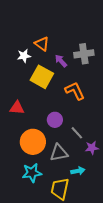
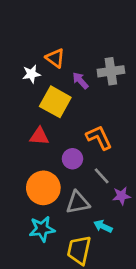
orange L-shape: (75, 91) -> (99, 138), moved
red triangle: (17, 108) -> (39, 136), moved
cyan arrow: (78, 171) -> (103, 226), turned -144

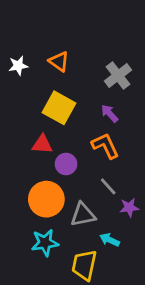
gray cross: (111, 71) -> (118, 75), turned -30
white star: (31, 74) -> (18, 66), moved
purple arrow: (80, 81) -> (110, 113), moved
purple circle: (72, 159) -> (66, 164), moved

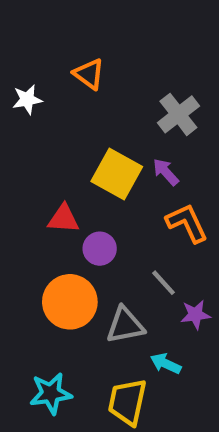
orange triangle: (59, 61) -> (89, 74), moved
yellow square: (59, 108) -> (117, 174), moved
orange L-shape: (105, 146) -> (187, 223), moved
cyan star: (45, 243) -> (51, 393), moved

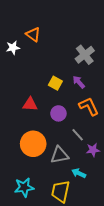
orange triangle: (89, 74) -> (33, 34), moved
yellow square: (117, 174) -> (55, 83), size x0.6
purple circle: (100, 249) -> (58, 113), moved

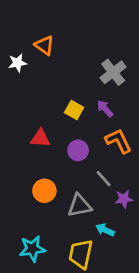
orange circle: (33, 144) -> (44, 191), size x0.7

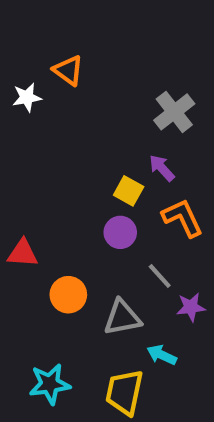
yellow square: (74, 110) -> (129, 191), moved
red triangle: (40, 138) -> (23, 253), moved

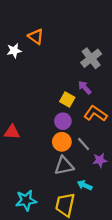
orange L-shape: (183, 218) -> (95, 114), turned -30
orange circle: (68, 295) -> (62, 142), moved

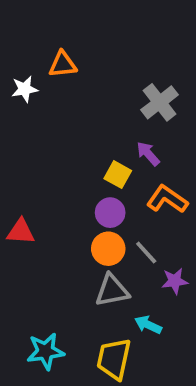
orange triangle: (36, 37) -> (63, 64), turned -42

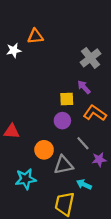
yellow square: (118, 175) -> (67, 99), turned -32
orange circle: (108, 249) -> (44, 150), moved
cyan star: (46, 351) -> (26, 179), moved

